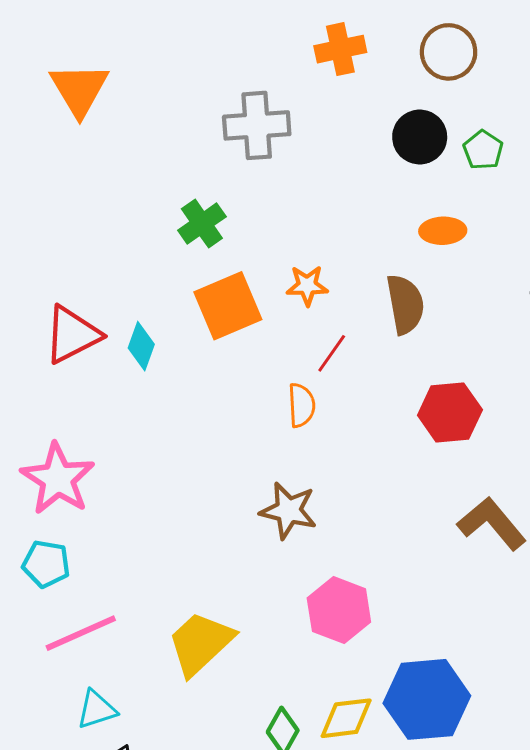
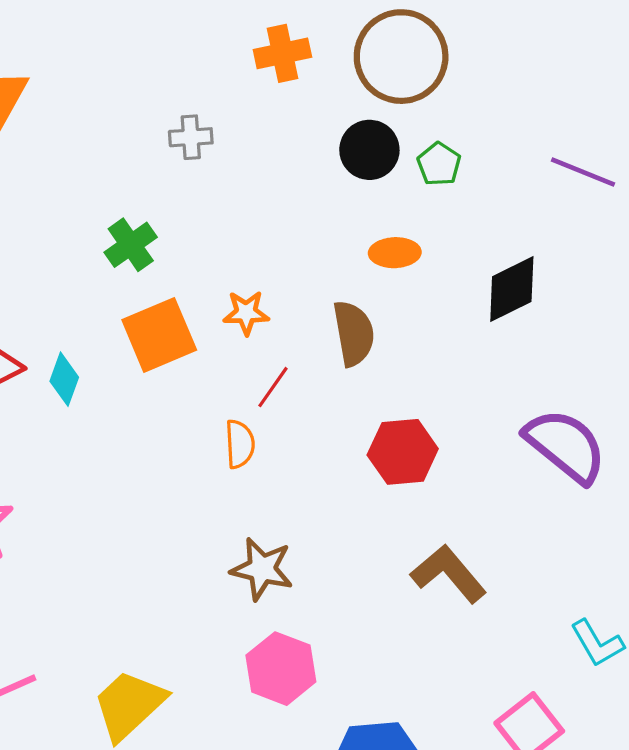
brown circle: (449, 52) -> (401, 57), size x1.5
gray cross: (257, 125) -> (191, 137), size x0.6
brown star: (288, 511) -> (262, 569), moved

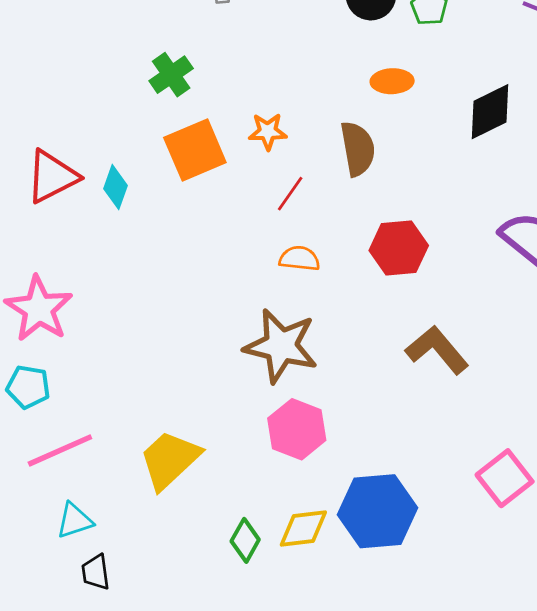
orange semicircle: (240, 444) -> (299, 259), moved, turned -81
brown star: (262, 569) -> (281, 346), size x1.4

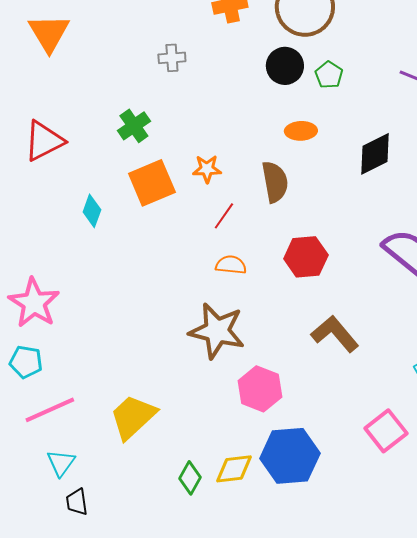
red triangle: (52, 176) -> (44, 141), moved
pink hexagon: (297, 429) -> (260, 389), moved
cyan triangle: (74, 521) -> (61, 463), turned -36

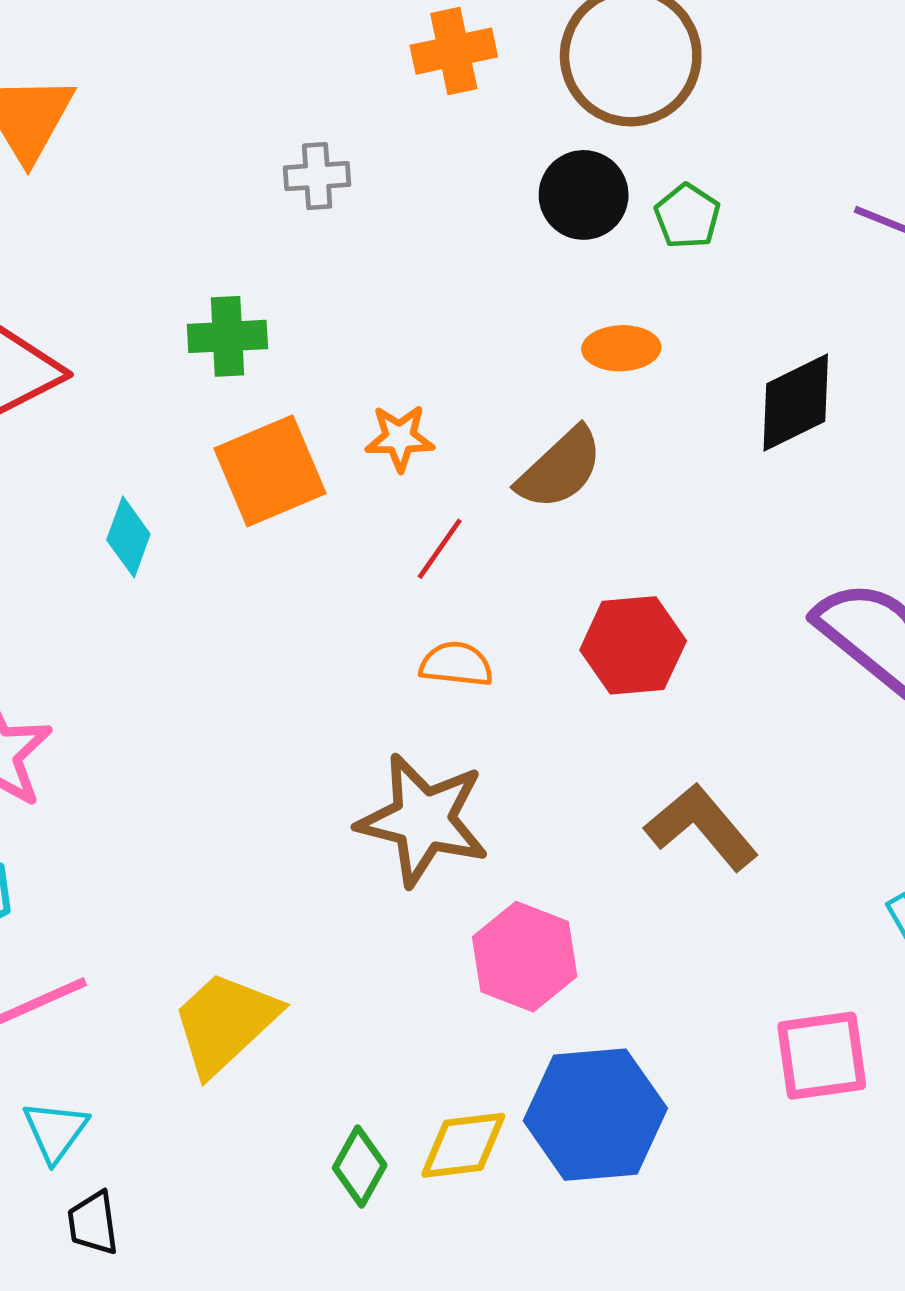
green cross: (134, 126) -> (227, 336), turned 32
brown semicircle: (275, 182) -> (560, 469), turned 57
pink square: (386, 431) -> (822, 1056), turned 30

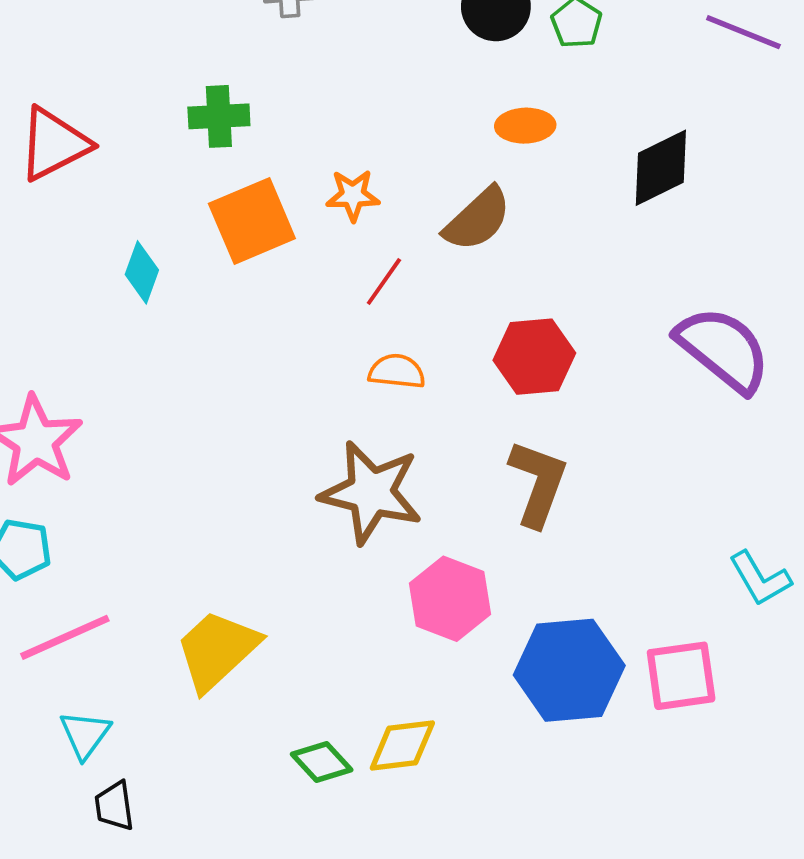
brown L-shape: (701, 827) -> (538, 483), moved, turned 60
blue hexagon: (595, 1115) -> (569, 670), moved
green diamond: (360, 1166) -> (322, 762), turned -72

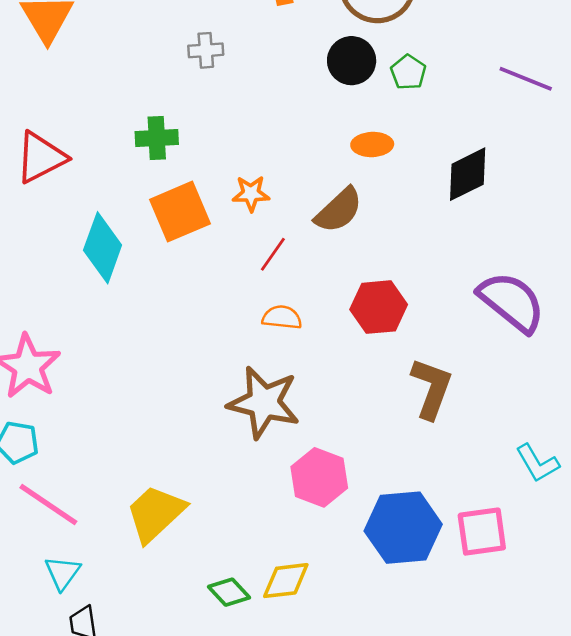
cyan diamond: (142, 272) -> (103, 248), size x1.6
brown L-shape: (538, 483) -> (432, 388), moved
pink line: (65, 637) -> (48, 504), turned 58

